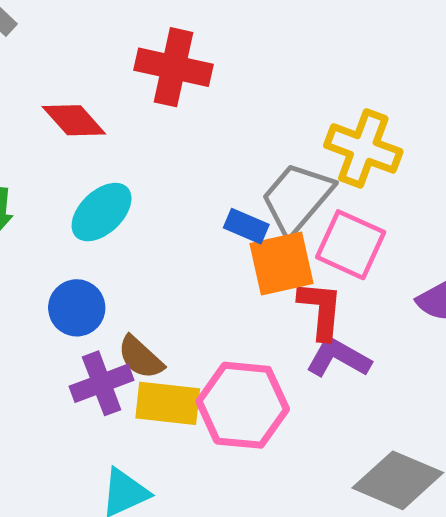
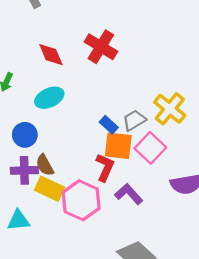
gray trapezoid: (297, 198) -> (134, 120), size x0.7
red L-shape: (321, 310) -> (105, 167), moved

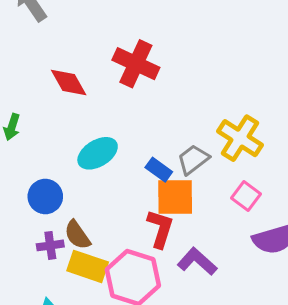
cyan ellipse: (49, 98) -> (98, 153), moved
pink square: (150, 148) -> (246, 196), moved, size x0.7
purple cross: (24, 170) -> (50, 245), size x0.7

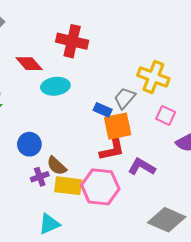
cyan ellipse: (98, 153) -> (55, 86), moved, turned 36
red L-shape: (160, 229) -> (112, 150), turned 72

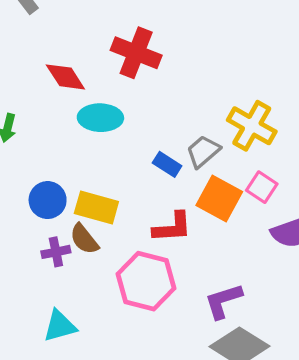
orange square: (118, 126) -> (219, 199), moved, turned 32
purple L-shape: (142, 167) -> (223, 301), moved, turned -56
yellow rectangle: (68, 186) -> (96, 207), moved

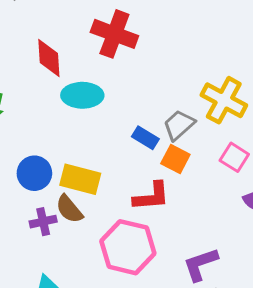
red diamond: (65, 77) -> (49, 58), turned 30
orange square: (219, 199) -> (175, 159), moved, size x0.7

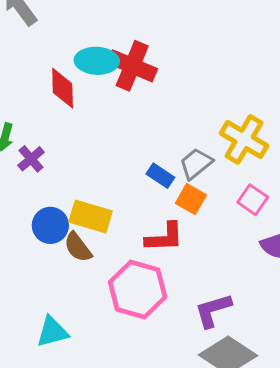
cyan ellipse: (82, 95) -> (97, 61), moved
blue circle: (34, 173) -> (50, 225), moved
purple cross: (43, 222) -> (31, 159), moved, turned -30

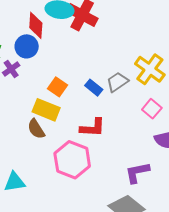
orange square: (191, 199) -> (58, 87), moved
blue circle: (50, 225) -> (27, 46), moved
purple L-shape: (213, 310) -> (137, 172), moved

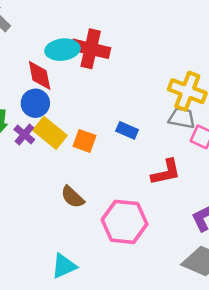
gray trapezoid: (117, 82) -> (182, 118), moved, turned 60
yellow rectangle: (46, 110) -> (50, 133), moved, turned 32
red L-shape: (93, 128) -> (166, 172), moved

